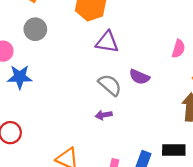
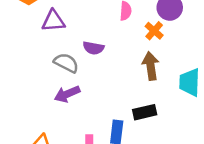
purple arrow: (104, 115) -> (67, 94), size x1.5

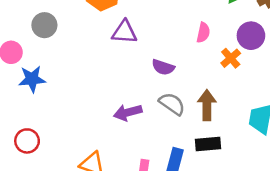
gray semicircle: (66, 63) -> (172, 104), moved
brown arrow: (151, 66) -> (207, 105), moved

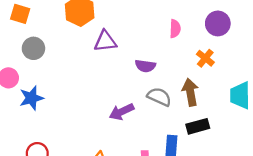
orange cross: (231, 58) -> (205, 58), moved

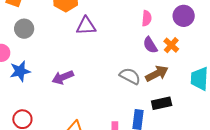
purple semicircle: (145, 66) -> (150, 45), moved, turned 48
brown arrow: (190, 92) -> (157, 74), turned 70
purple arrow: (122, 112) -> (63, 77), moved

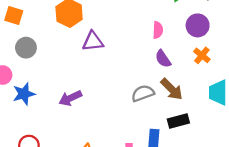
orange cross: (171, 45) -> (202, 55), moved
brown arrow: (157, 74) -> (172, 89), turned 75
gray semicircle: (130, 76) -> (143, 93), turned -45

